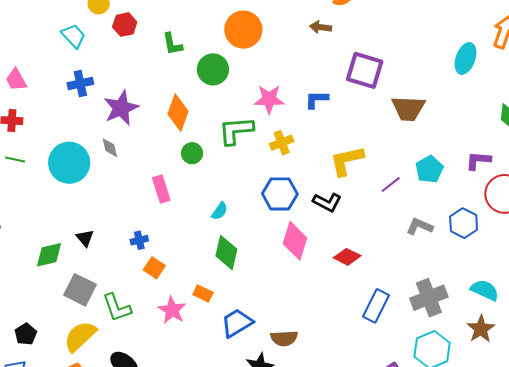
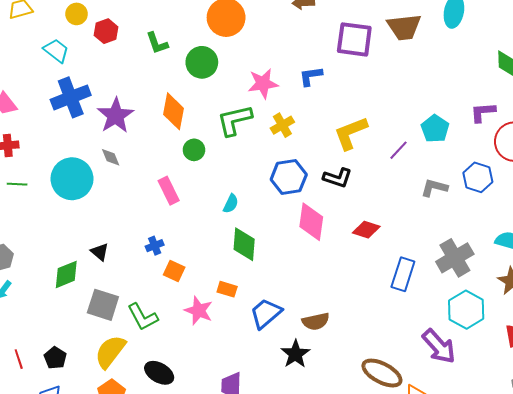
blue cross: (80, 83) -> (71, 97), size x1.5
brown trapezoid: (408, 108) -> (404, 27), moved

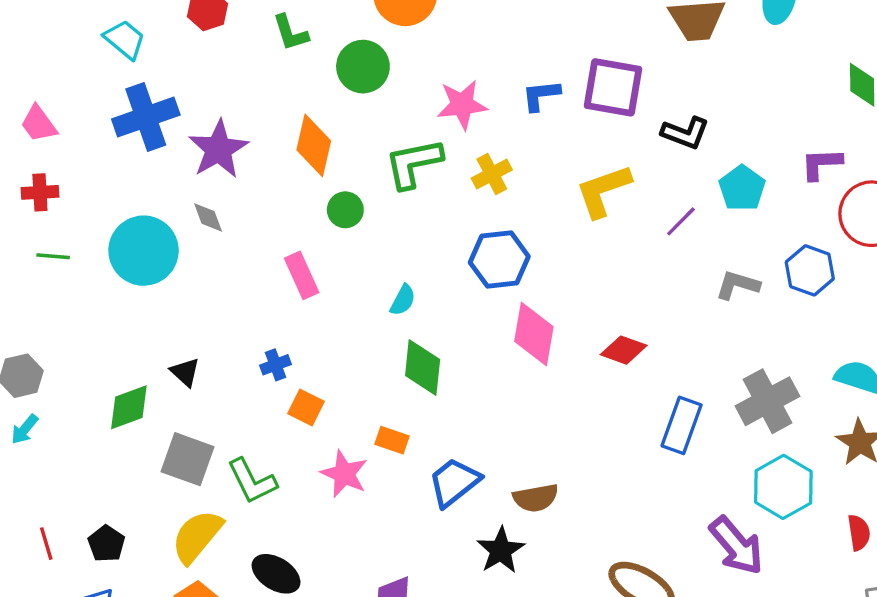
purple square: (354, 39) -> (613, 87), moved
black L-shape: (338, 178) -> (685, 133), moved

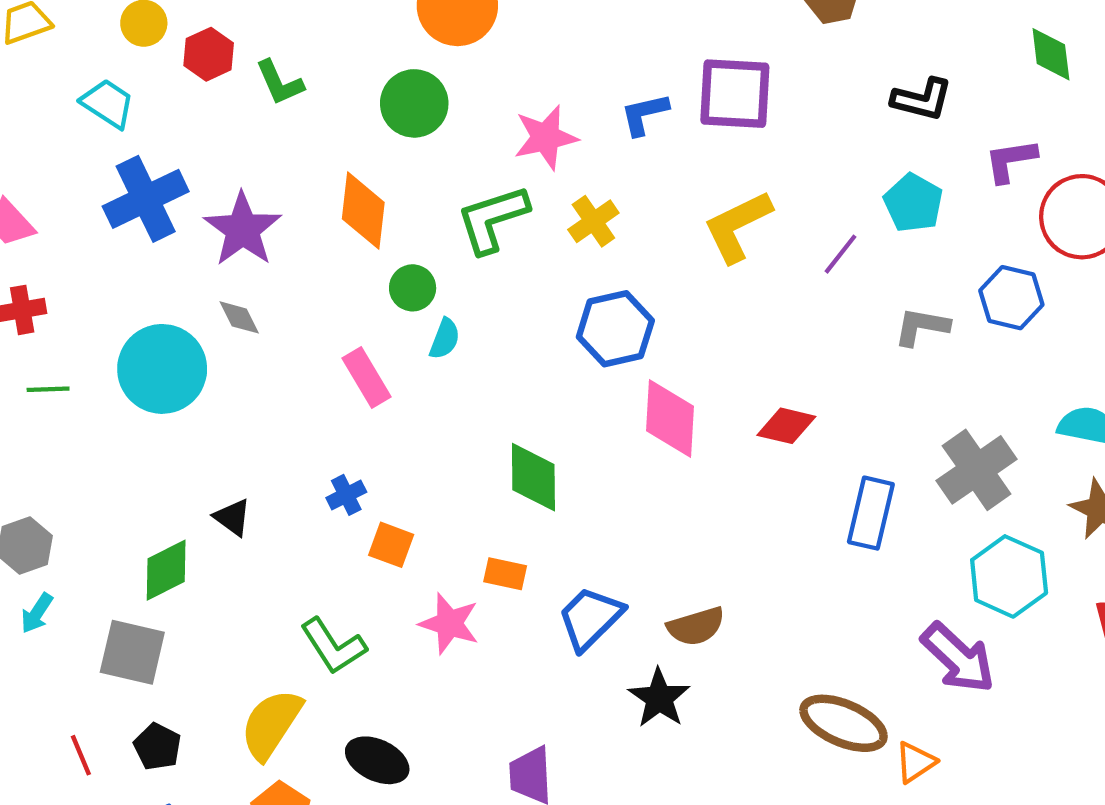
green L-shape: (290, 33) -> (280, 83), moved
black L-shape: (685, 133) -> (922, 99), moved
cyan semicircle: (403, 300) -> (445, 339), moved
gray square: (187, 459) -> (132, 652), moved

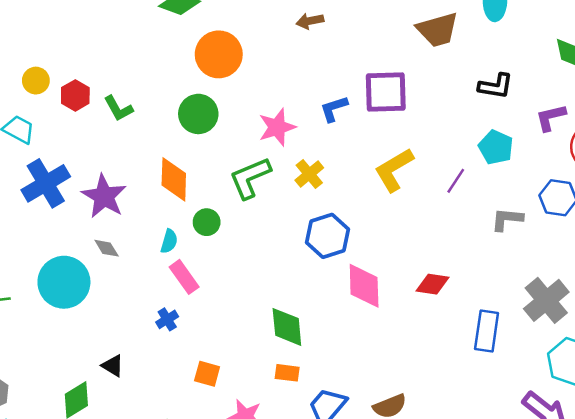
cyan semicircle: (445, 339) -> (169, 241), moved
blue cross: (346, 495) -> (167, 319), moved
orange rectangle: (505, 574) -> (287, 373), moved

